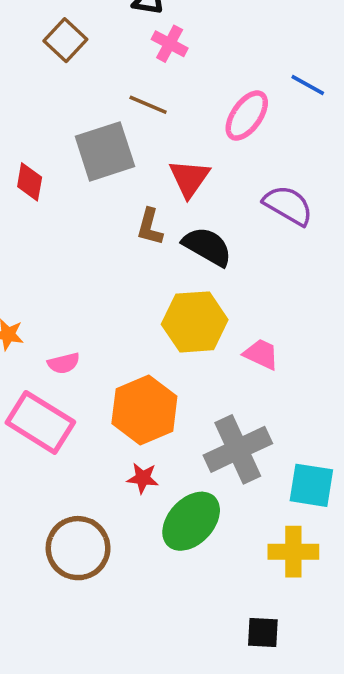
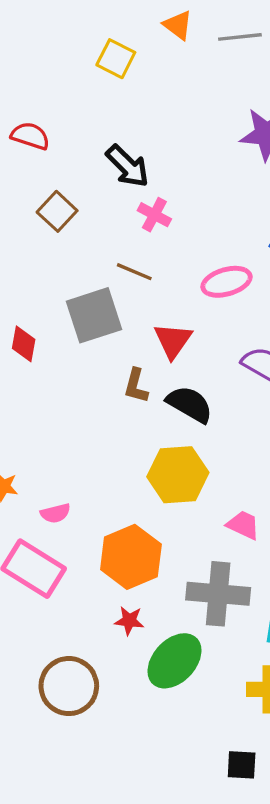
pink ellipse: (247, 116) -> (226, 282), turned 39
pink trapezoid: (261, 354) -> (243, 525), moved
gray cross: (238, 449) -> (218, 594), turned 30

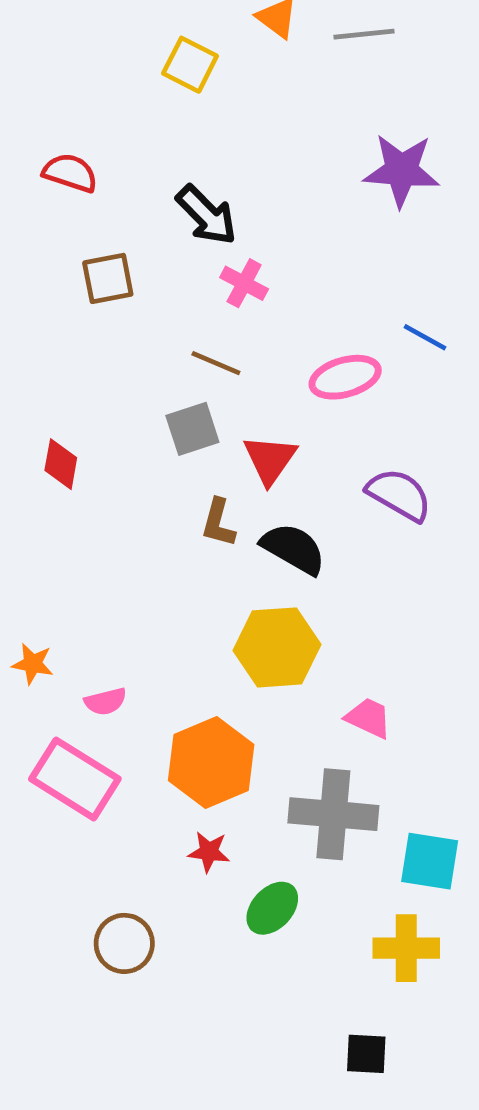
brown square: (57, 211) -> (108, 278), turned 36
gray square: (94, 315) -> (192, 429), moved, size x0.7
green ellipse: (175, 661) -> (272, 908), size x0.7
brown circle: (69, 686) -> (124, 943), size x0.7

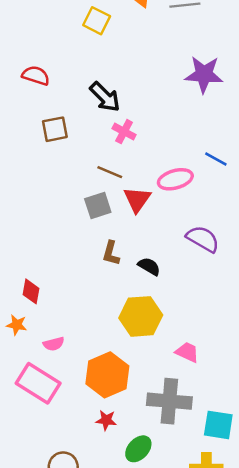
red triangle: (270, 459) -> (137, 200), moved
red diamond: (61, 464) -> (31, 291), moved
black semicircle: (293, 549) -> (149, 266), size x0.7

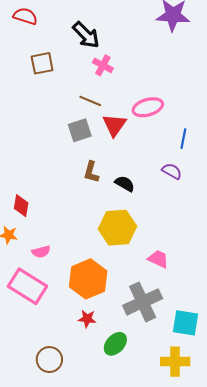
blue line: (216, 159) -> (183, 139), moved, turned 72
purple semicircle: (203, 239) -> (172, 171), moved, size x0.7
gray cross: (169, 401) -> (143, 302), turned -30

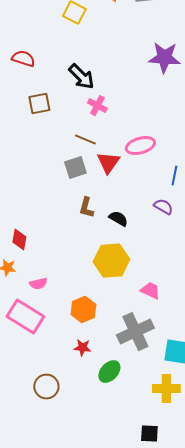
orange hexagon: (88, 279) -> (83, 310), size x0.7

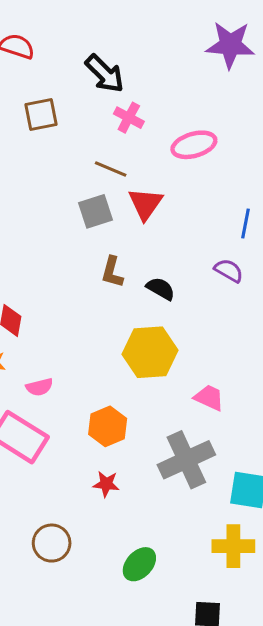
pink ellipse: (140, 146) -> (194, 145), moved
green ellipse: (109, 372) -> (139, 564), moved

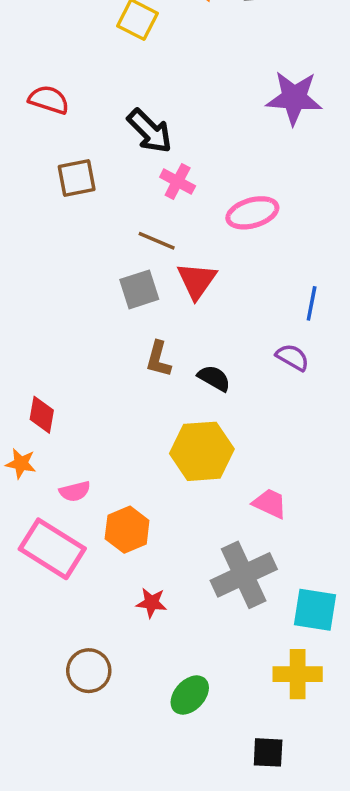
orange hexagon: (108, 426) -> (127, 530), moved

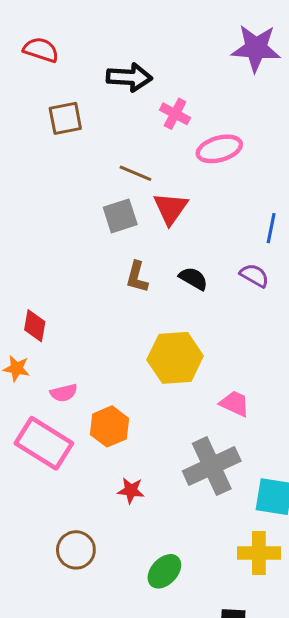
black arrow: (150, 131) -> (129, 77), turned -42
pink cross: (178, 181) -> (175, 114), moved
black semicircle: (214, 378) -> (193, 278), moved

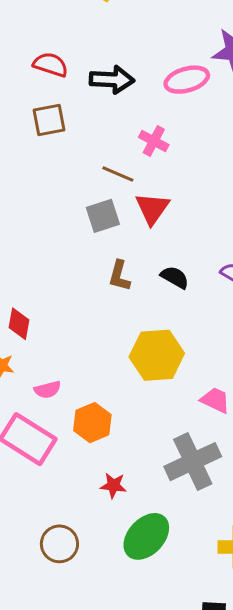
red semicircle: (41, 50) -> (50, 65), moved
pink cross: (175, 114) -> (154, 141), moved
pink ellipse: (219, 149) -> (187, 80), moved
green ellipse: (164, 571) -> (146, 536), moved, size x1.4

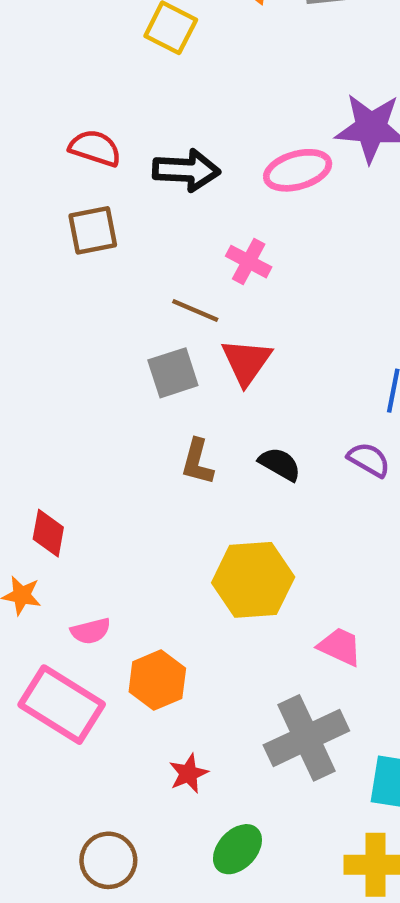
red star: (113, 485) -> (189, 774), turned -30
green ellipse: (146, 536) -> (237, 849), size x0.7

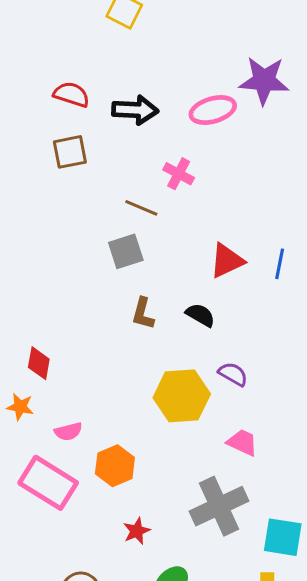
red triangle: (246, 362) -> (227, 261), moved, turned 30
purple semicircle: (369, 460) -> (233, 374), moved

